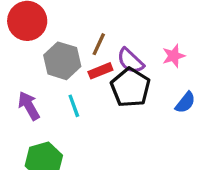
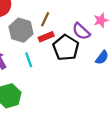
pink star: (174, 56) -> (101, 20), moved
purple semicircle: (130, 61) -> (81, 31), moved

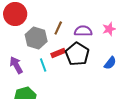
purple semicircle: (81, 31) -> (83, 31), moved, turned 138
red rectangle: (46, 37) -> (58, 53), moved

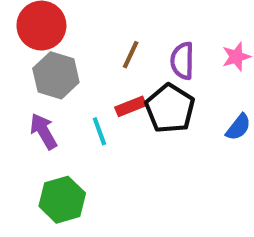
purple semicircle: (83, 31) -> (182, 61), turned -90
gray hexagon: (36, 38) -> (56, 75), moved

